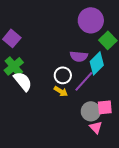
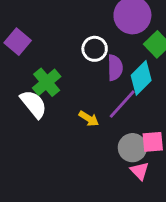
purple semicircle: (79, 56) -> (115, 68), turned -96
green cross: (14, 66) -> (47, 82), moved
white circle: (63, 75) -> (95, 49), moved

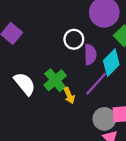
green cross: (47, 82) -> (55, 80), moved
yellow arrow: (89, 119) -> (69, 95), turned 35

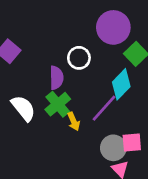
purple semicircle: (90, 54) -> (56, 78), moved

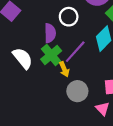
purple line: (104, 108) -> (75, 52), moved
gray circle: (113, 148) -> (77, 91), moved

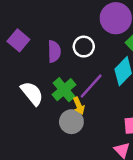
purple semicircle: (50, 33) -> (54, 51), moved
gray circle: (77, 91) -> (71, 122), moved

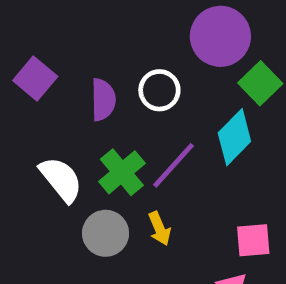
yellow arrow: (79, 106) -> (159, 229), moved
gray circle: (71, 122) -> (106, 233), moved

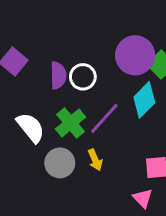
purple circle: (220, 36) -> (135, 55), moved
white circle: (159, 90) -> (83, 77), moved

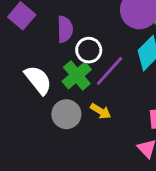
white circle: (83, 77) -> (89, 50), moved
yellow arrow: (95, 160) -> (101, 111), turned -36

